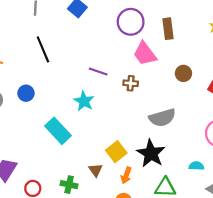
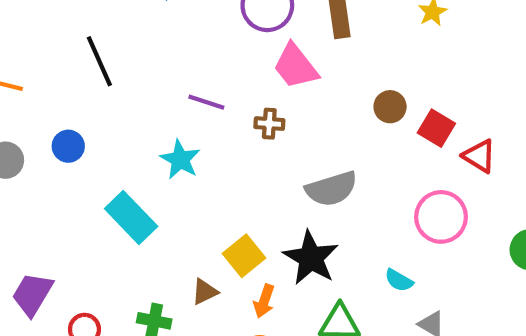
brown circle: (183, 73) -> (390, 107), moved
cyan semicircle: (196, 166) -> (399, 280), turned -152
brown triangle: (96, 170) -> (205, 292), turned 40

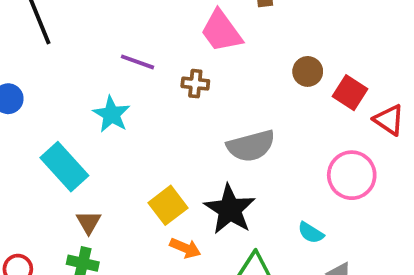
brown triangle: (205, 292) -> (89, 222), moved, turned -36
orange arrow: (264, 301) -> (185, 248), turned -88

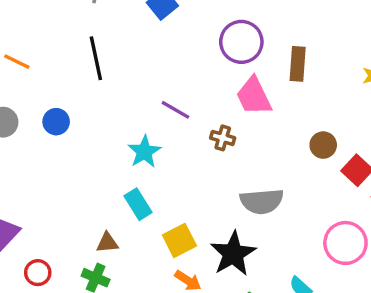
cyan rectangle: (64, 167) -> (138, 204), moved, size x0.7
brown triangle: (89, 222) -> (107, 243), turned 45

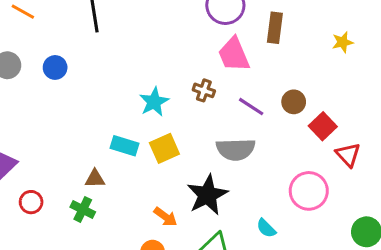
purple line: (175, 110) -> (251, 107), moved
cyan star: (144, 152) -> (154, 102), moved
cyan rectangle: (138, 204) -> (124, 146), turned -44
yellow square: (179, 240) -> (164, 148), moved

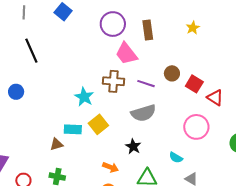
brown cross: (204, 90) -> (114, 81), size x1.5
brown triangle: (95, 179) -> (56, 144), moved
black star: (207, 195) -> (133, 146), size x0.6

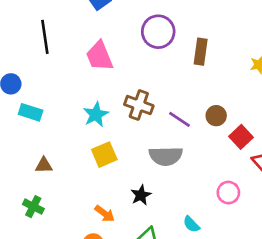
pink trapezoid: (126, 54) -> (100, 56), moved
pink circle: (196, 127) -> (228, 193), size x0.7
cyan rectangle: (73, 129) -> (31, 112), moved

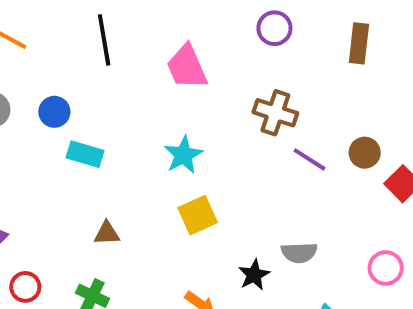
purple circle: (158, 32) -> (274, 28), size x0.7
brown rectangle: (201, 52) -> (359, 43), moved
brown cross: (139, 105) -> (275, 113), moved
gray semicircle: (166, 156) -> (299, 253), moved, size x0.7

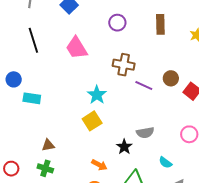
cyan star: (183, 155) -> (97, 95), moved
brown triangle: (107, 233) -> (48, 145), moved

